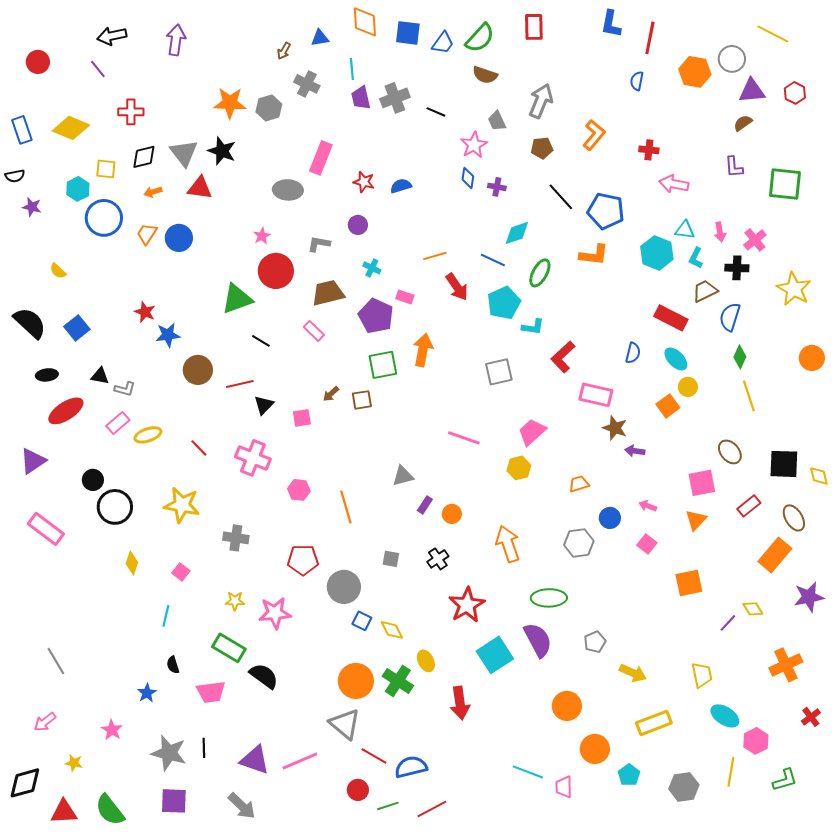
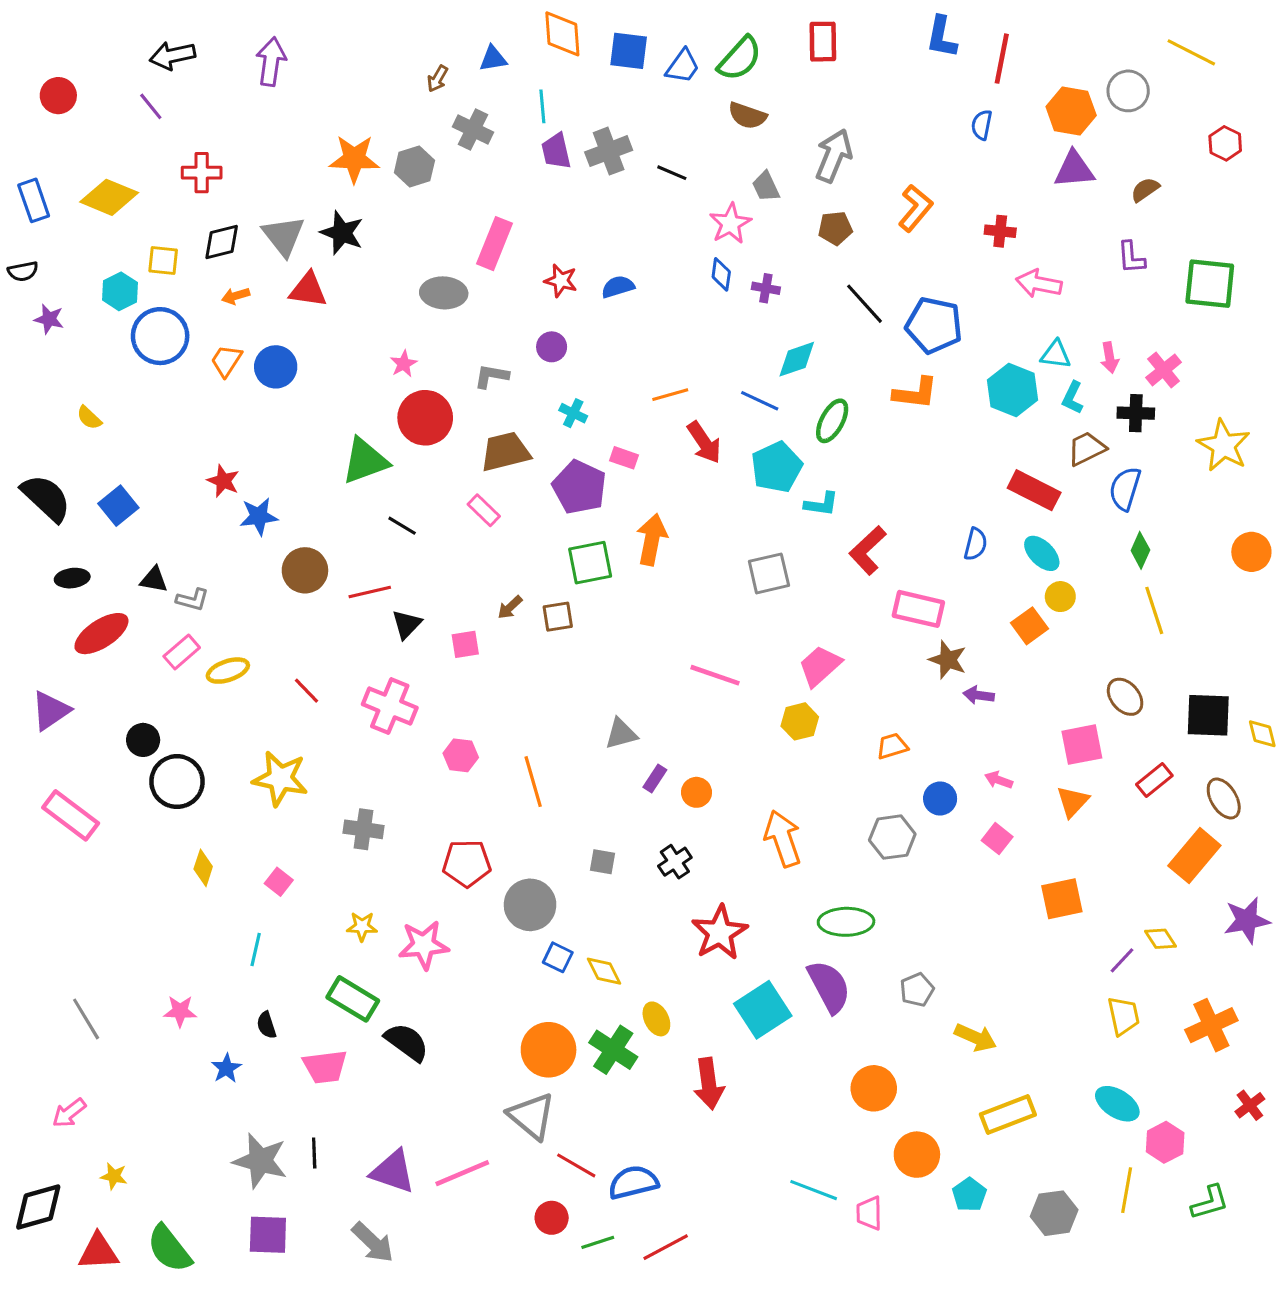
purple triangle: (752, 91) -> (1074, 170), moved
yellow trapezoid: (702, 675) -> (1123, 1016), moved
pink star: (112, 730) -> (180, 1011), moved, turned -30

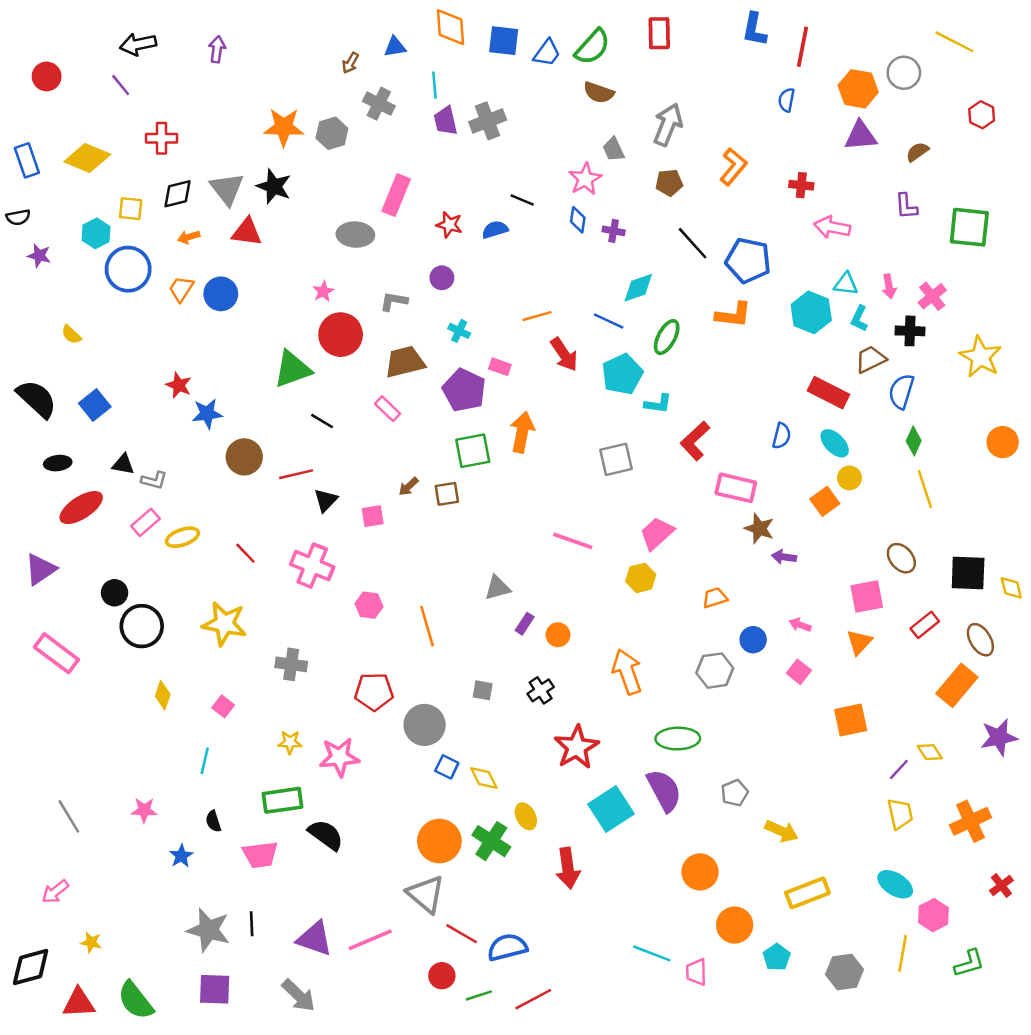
purple arrow: (271, 62) -> (217, 49), size x0.7
black line: (672, 173) -> (522, 200), moved
green rectangle: (353, 999) -> (283, 800), turned -39

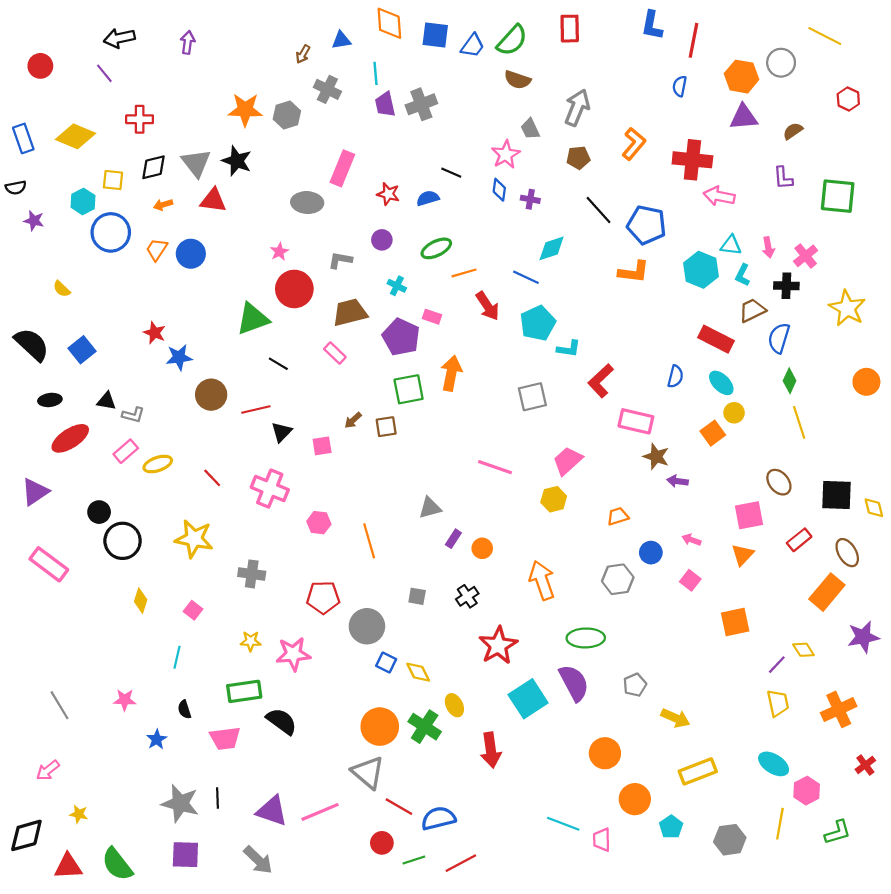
red cross: (801, 185) -> (692, 160), size x1.8
green ellipse: (667, 337) -> (436, 248), moved, turned 36

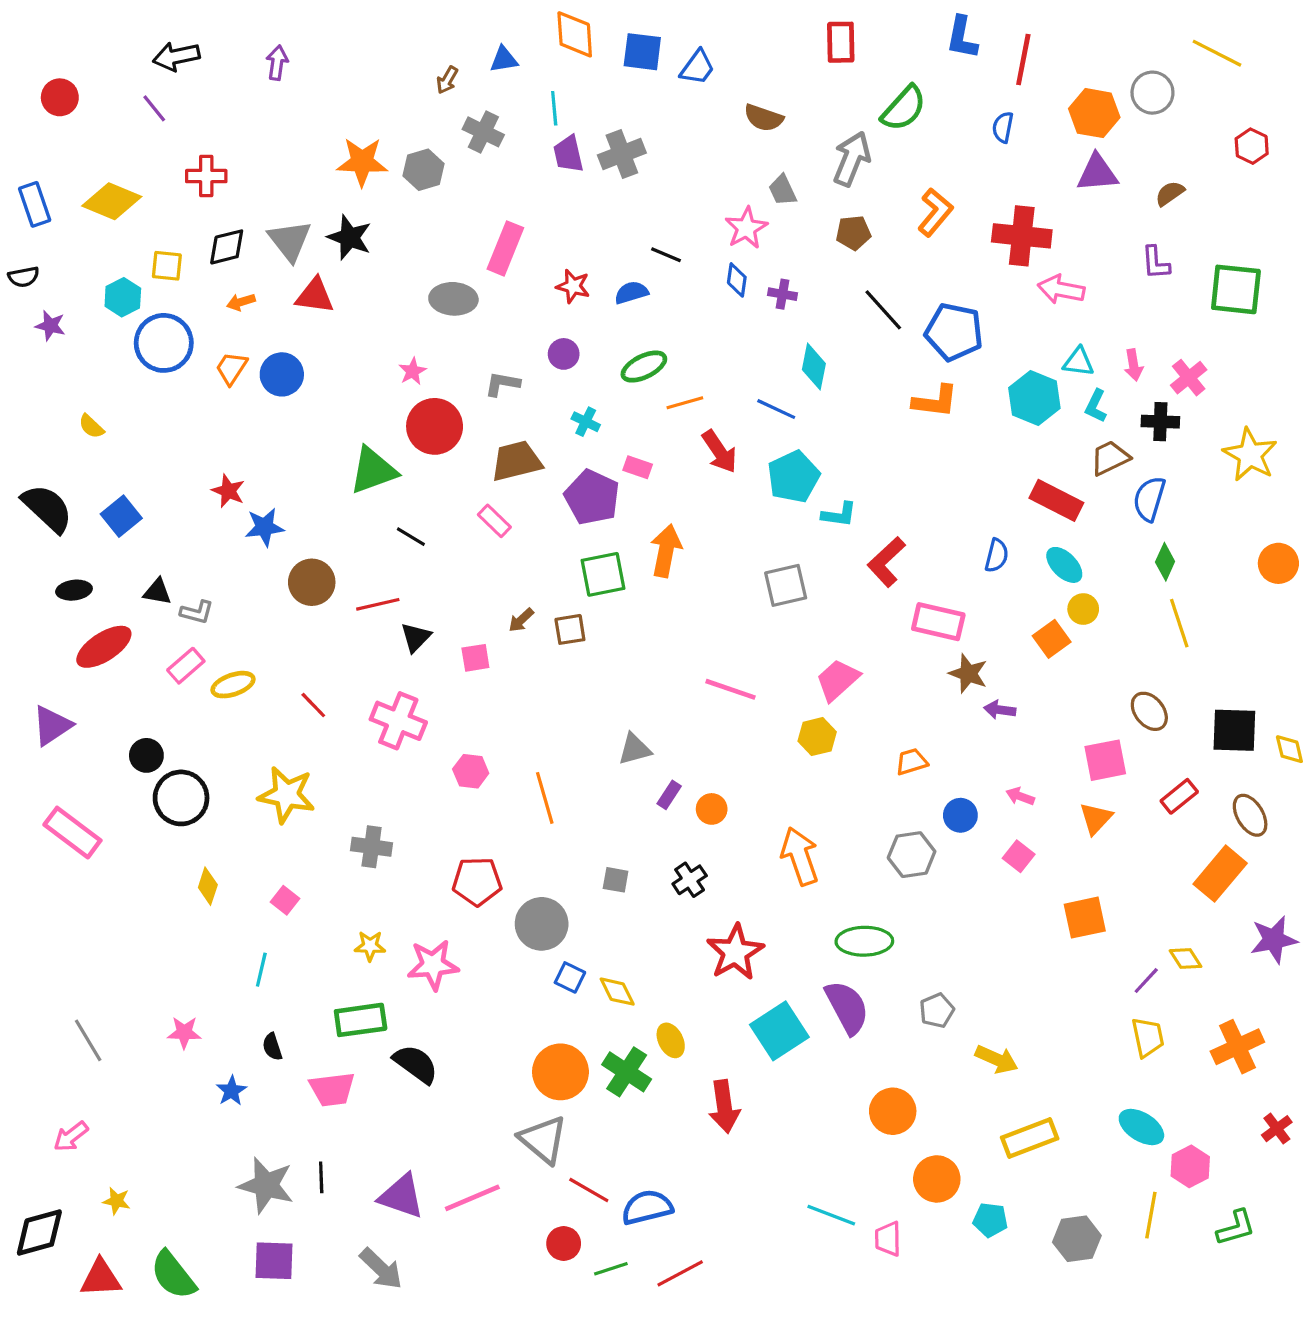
green semicircle: (512, 40) -> (904, 108), moved
cyan diamond: (552, 248) -> (814, 367), turned -60
cyan pentagon: (671, 827) -> (990, 1220), turned -30

